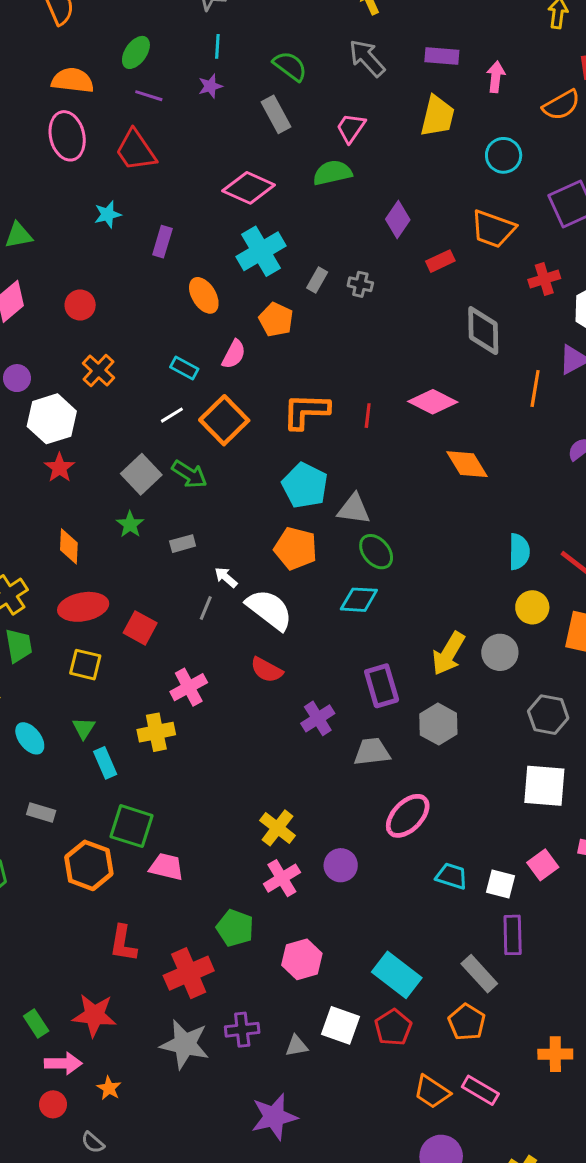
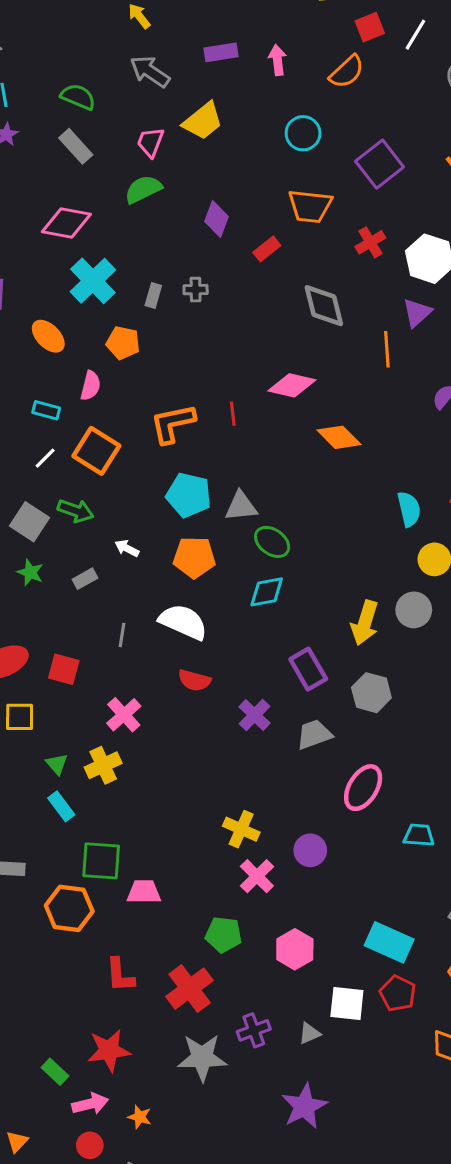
yellow trapezoid: (437, 116) -> (203, 121), moved, turned 51
white arrow: (226, 577) -> (127, 548), moved
green triangle: (84, 728) -> (57, 764), moved

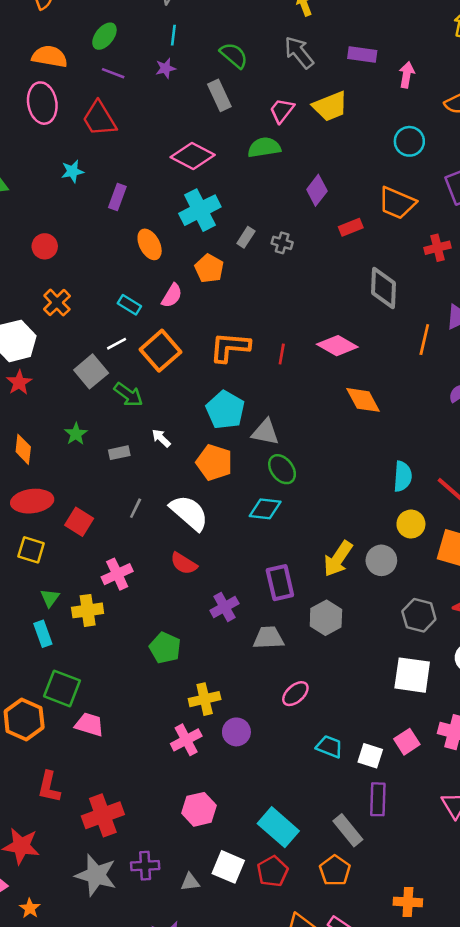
gray square: (29, 522) -> (91, 371), moved
pink ellipse: (363, 788) -> (295, 694), size x0.7
yellow cross: (241, 829) -> (205, 699), moved, turned 36
green pentagon: (224, 935) -> (165, 648), moved

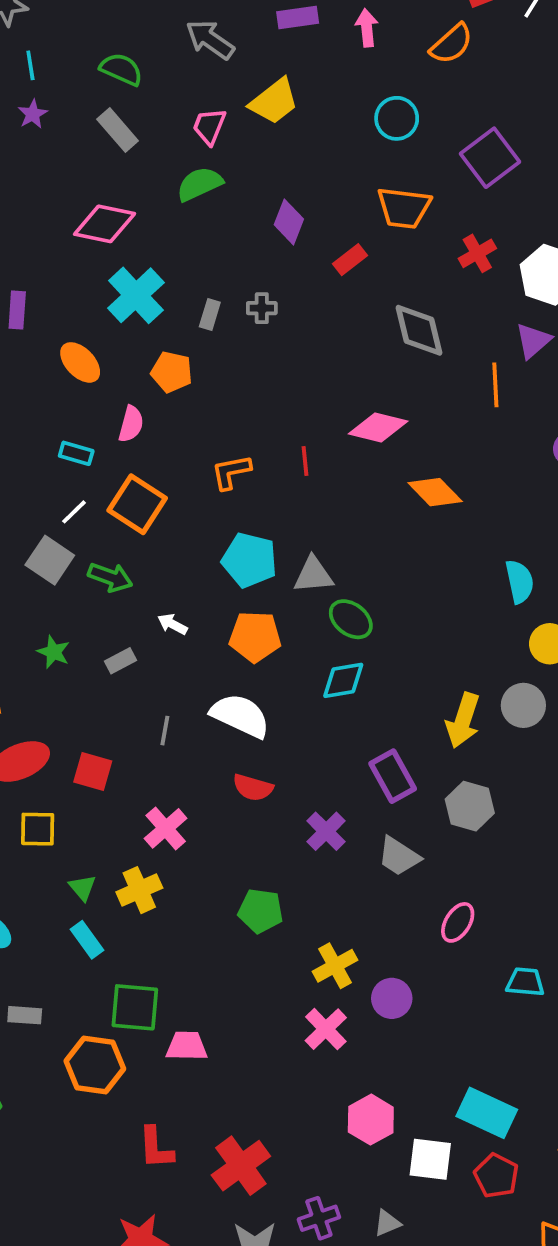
orange L-shape: (230, 347) -> (231, 472), size x0.7
gray trapezoid: (269, 638) -> (399, 856), turned -128
white square: (228, 867) -> (430, 1159), moved

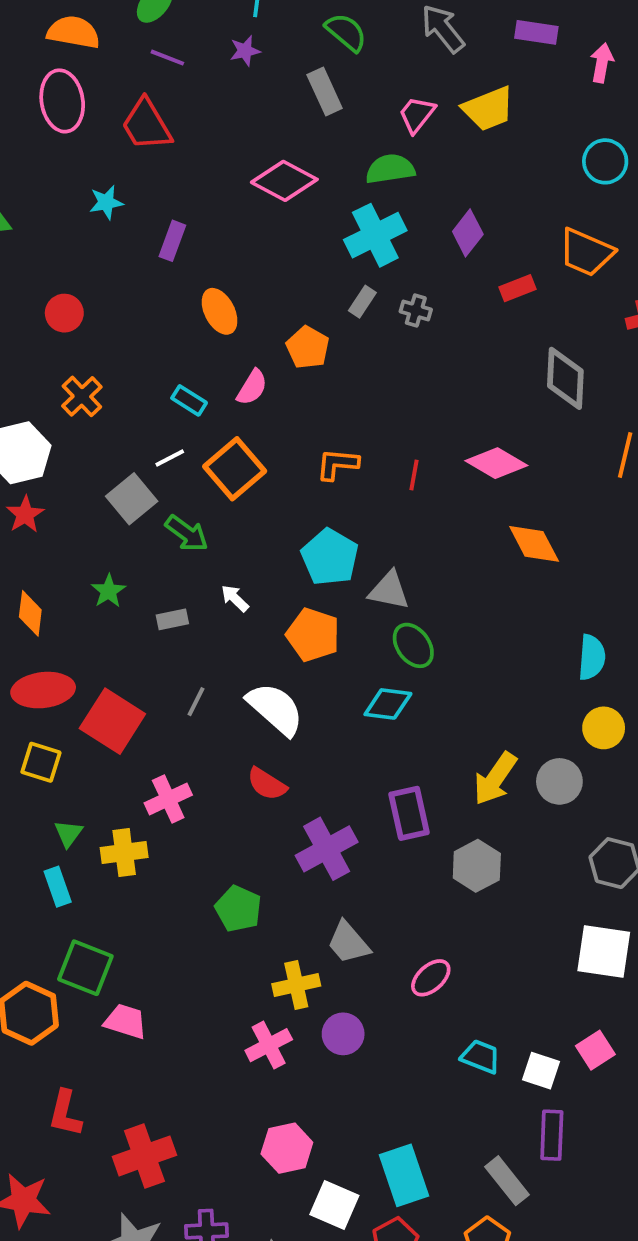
cyan cross: (136, 295) -> (375, 235), moved
red square: (93, 771) -> (112, 721), size x1.5
purple cross: (326, 831) -> (327, 849), size x1.4
gray trapezoid: (399, 856) -> (348, 943), moved
cyan rectangle: (487, 1113) -> (404, 1175), turned 30

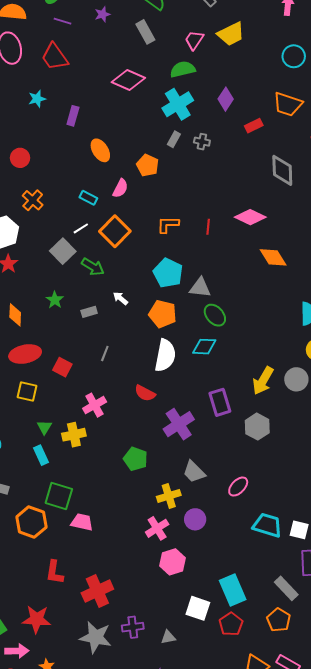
white semicircle: (275, 709) -> (165, 355), moved, turned 64
red square: (112, 721) -> (62, 367), size x0.6
cyan trapezoid: (481, 1057) -> (267, 525), size x1.4
pink hexagon: (287, 1148) -> (172, 562), moved

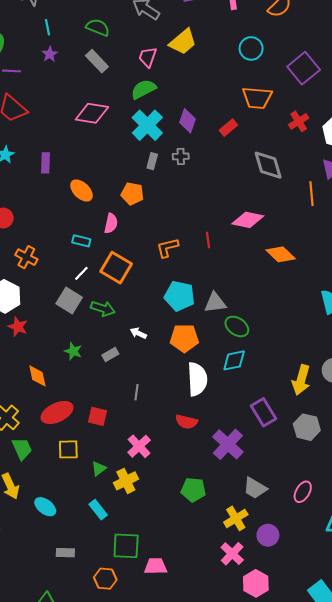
purple diamond: (226, 99) -> (187, 121), moved
green triangle: (44, 427) -> (99, 469), moved, turned 35
orange hexagon: (31, 522) -> (105, 579), size x0.7

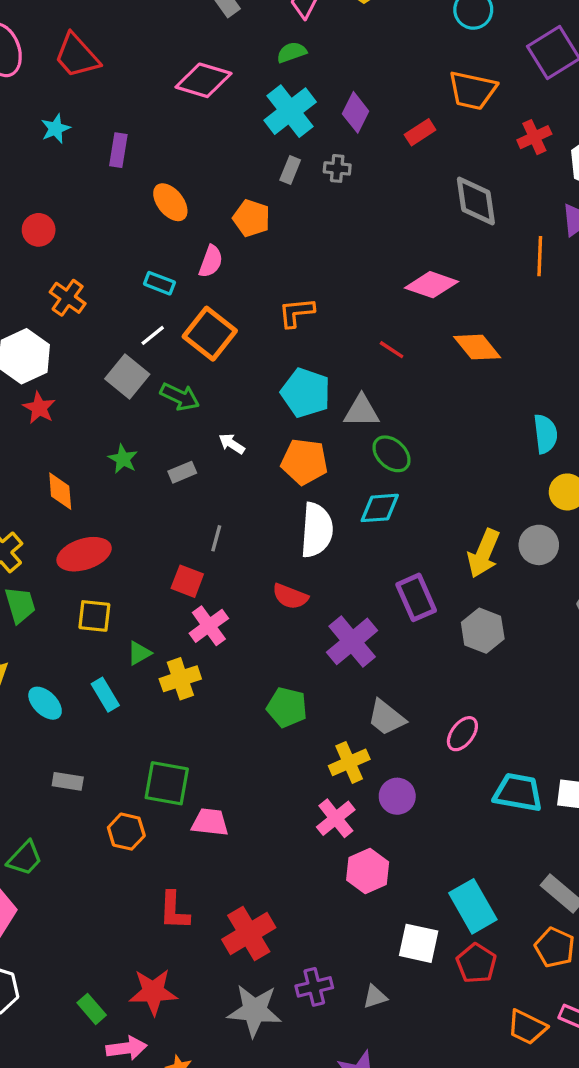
green semicircle: (143, 89) -> (292, 52), size x0.7
red line: (208, 240) -> (392, 350), moved, turned -56
red square: (98, 416) -> (187, 581), moved
cyan rectangle: (98, 510) -> (105, 695), moved

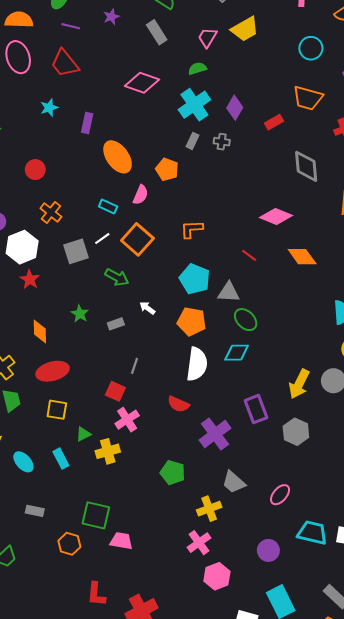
orange ellipse: (170, 202) -> (118, 157), size x1.4
gray square: (127, 377) -> (76, 251), moved, turned 30
purple circle: (397, 796) -> (268, 550), moved

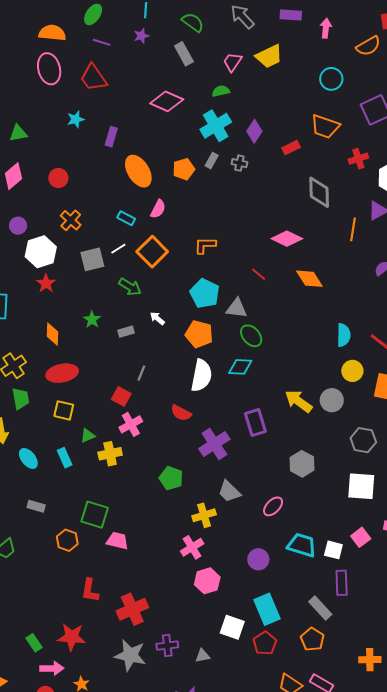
orange pentagon: (167, 169) -> (184, 169), moved, turned 30
yellow arrow: (299, 384) -> (299, 401), turned 96
gray hexagon: (296, 432) -> (302, 464), moved

